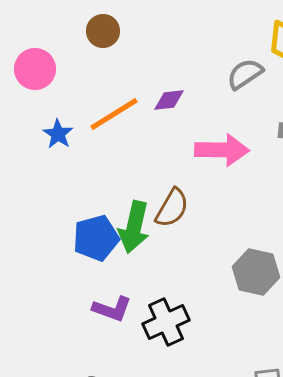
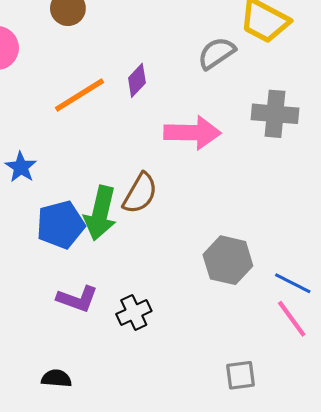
purple diamond: (169, 100) -> (137, 80), turned -40
blue star: (58, 134) -> (21, 167), moved
black cross: (166, 322) -> (134, 313), size x0.7

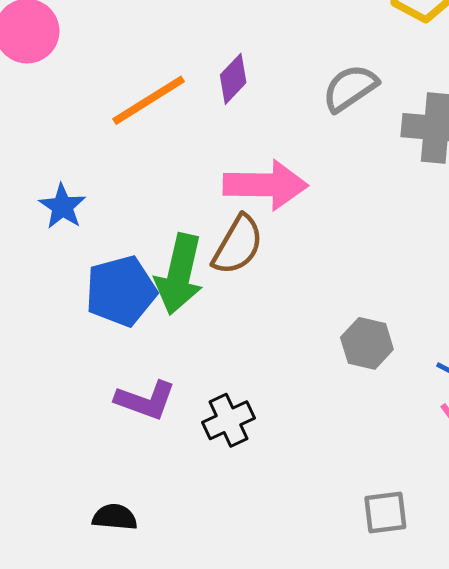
gray semicircle: (216, 53) -> (350, 88), moved
pink arrow: (192, 133) -> (265, 185), moved
gray hexagon: (228, 260) -> (367, 343), size x0.7

